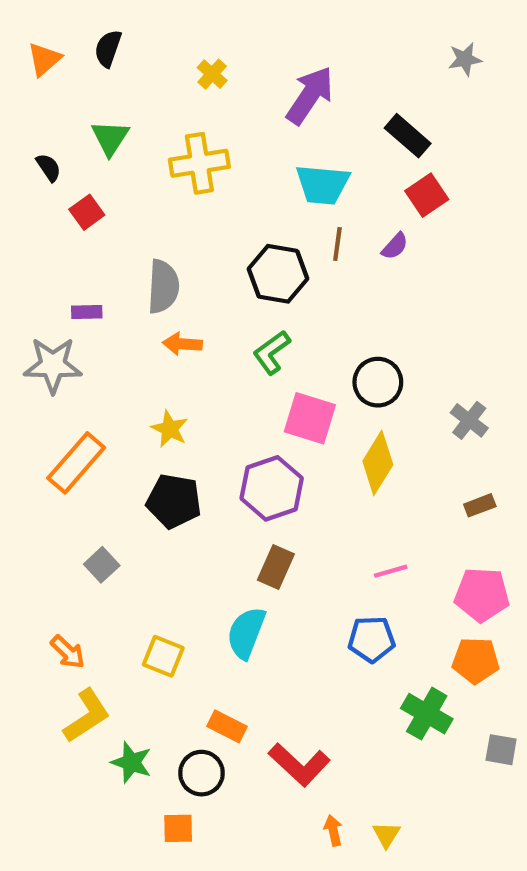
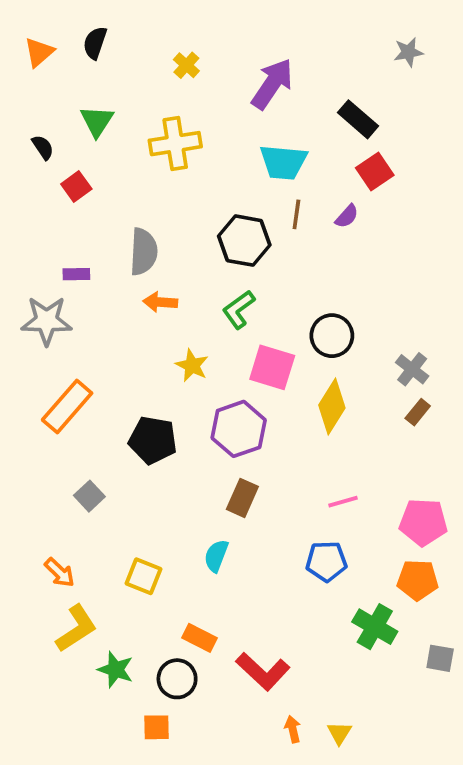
yellow star: (170, 429) -> (192, 365), moved
brown rectangle: (480, 505) -> (418, 412), moved, turned -30
cyan semicircle: (246, 633) -> (216, 556), size x0.7

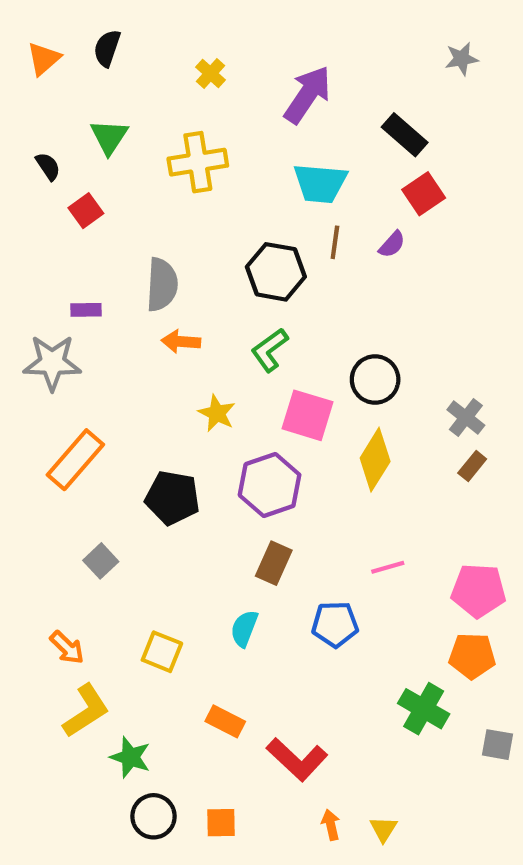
blue pentagon: (326, 561) -> (335, 624), moved
black circle: (177, 679) -> (153, 816), moved
orange square: (157, 727) -> (221, 823), moved

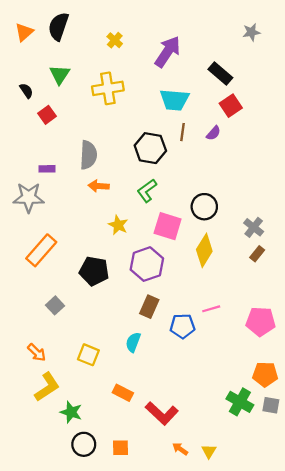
black semicircle: (107, 48) -> (58, 26), size x1.4
blue pentagon: (335, 624) -> (182, 326), moved
orange pentagon: (472, 656) -> (265, 374), moved
green cross: (424, 709) -> (240, 402), moved
orange arrow: (331, 825) -> (180, 449), turned -42

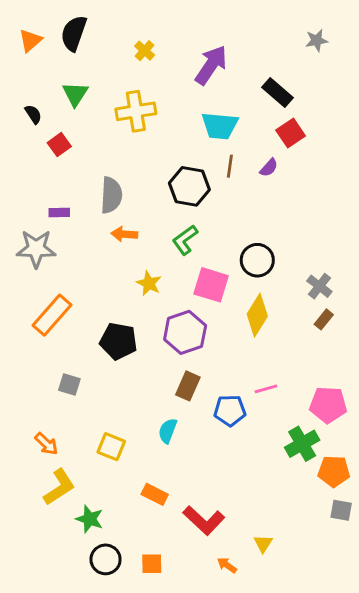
gray square: (55, 305) -> (69, 385), turned -30
green cross: (240, 402) -> (302, 444), moved, turned 30
yellow triangle: (209, 451) -> (263, 544), moved

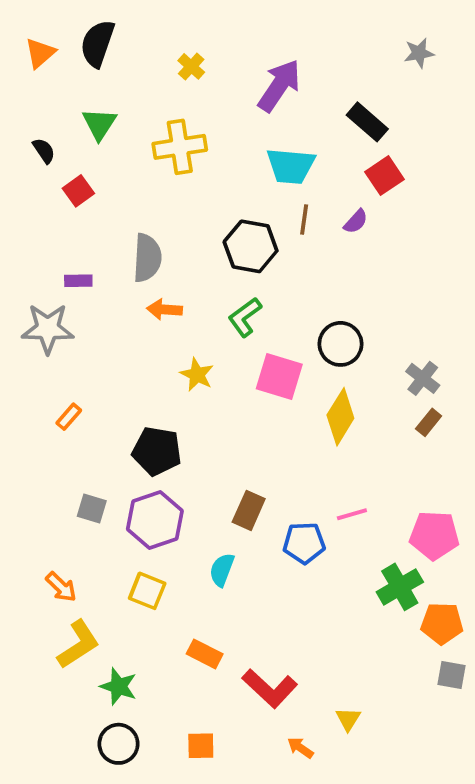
orange rectangle: (52, 315) -> (69, 417), size x0.5
purple hexagon: (185, 332) -> (155, 520), moved
black circle: (106, 559) -> (119, 744), moved

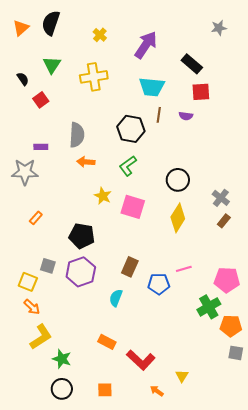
red square: (384, 176) -> (201, 92), turned 30
purple semicircle: (356, 221) -> (186, 116), turned 56
pink square: (279, 376) -> (133, 207), moved
yellow square: (147, 591) -> (28, 282), moved

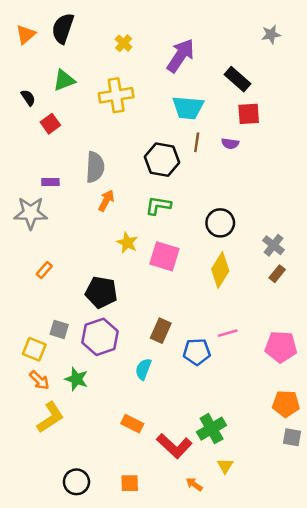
green triangle: (52, 65) -> (64, 80), turned 36
orange arrow: (86, 162) -> (106, 201), turned 114
green L-shape: (128, 166) -> (158, 206), turned 45
green cross: (209, 307) -> (212, 429), moved
green star: (62, 359) -> (76, 379), moved

